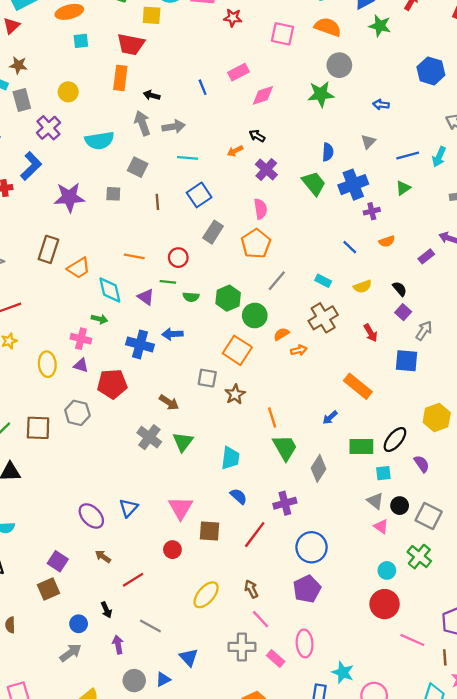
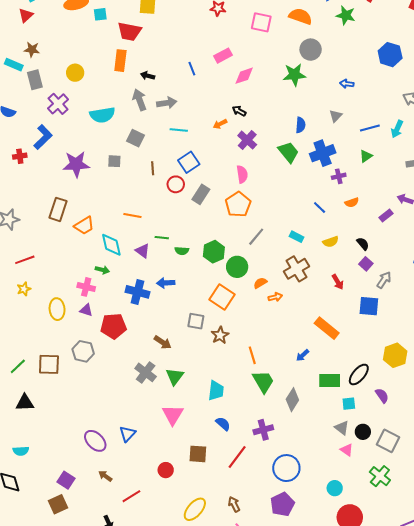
cyan square: (81, 41) -> (100, 14), moved
red circle: (178, 258) -> (176, 184), moved
pink triangle: (181, 508) -> (173, 415), moved
cyan circle: (387, 570) -> (335, 488), moved

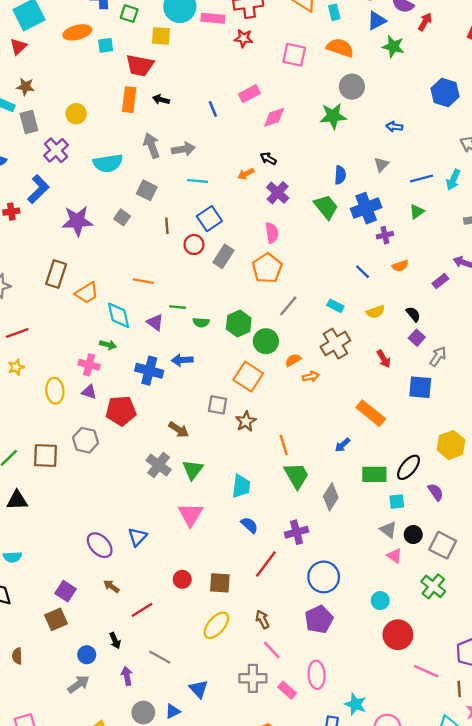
black arrow: (148, 76) -> (161, 100), moved
gray square: (114, 161) -> (122, 217), turned 32
brown square: (198, 454) -> (220, 583), moved

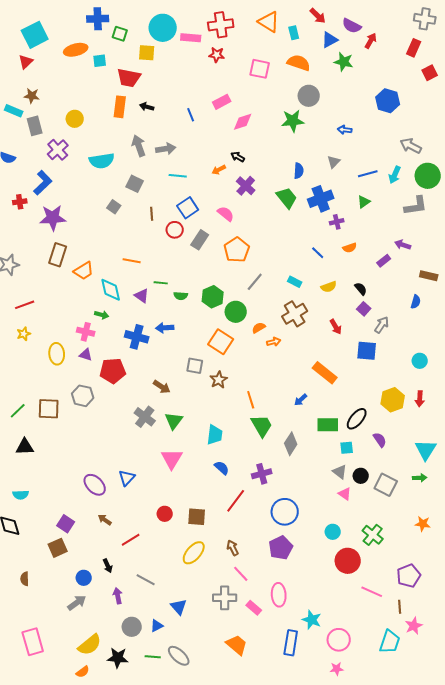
purple star: (77, 221) -> (53, 218), moved
pink semicircle: (272, 233) -> (226, 214), moved, turned -42
green cross: (433, 586) -> (373, 535), moved

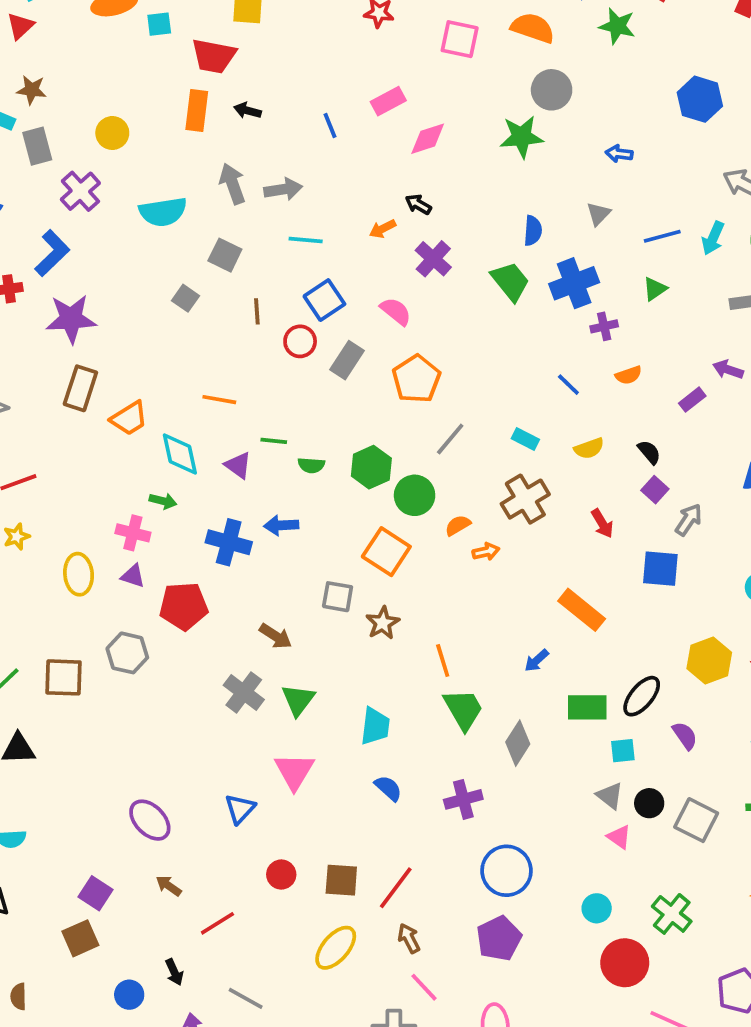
blue triangle: (127, 478) -> (240, 809), moved
red line: (236, 501) -> (396, 888), moved

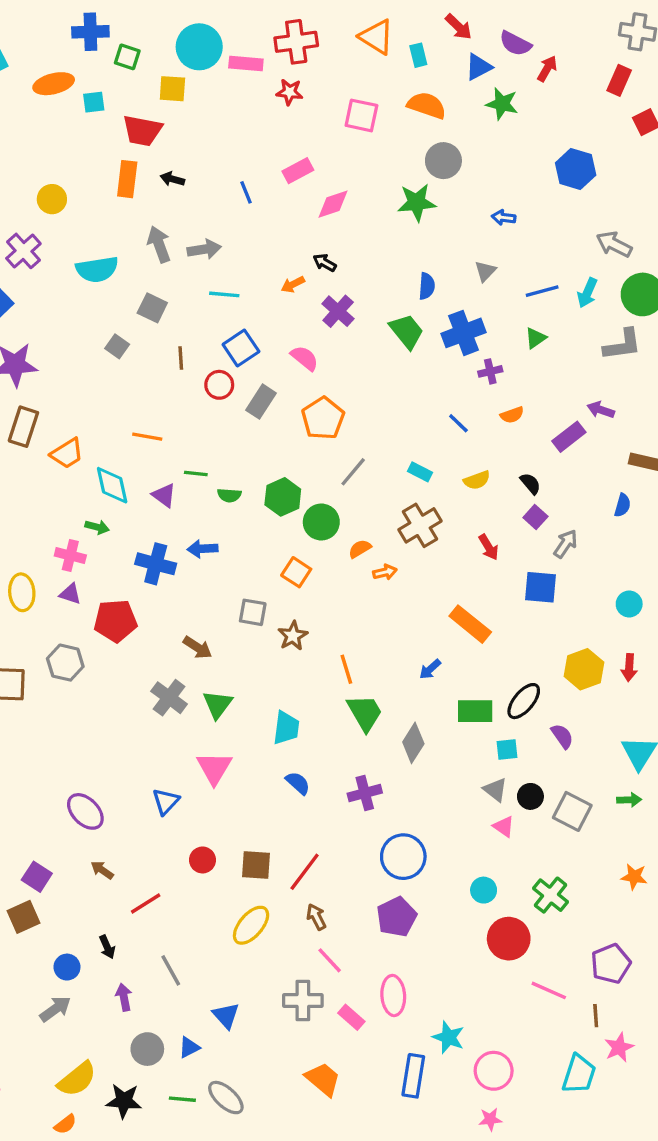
purple rectangle: (692, 400) -> (569, 437), size x1.4
orange square: (386, 552) -> (296, 572), size x0.7
gray line: (246, 998) -> (171, 970), turned 32

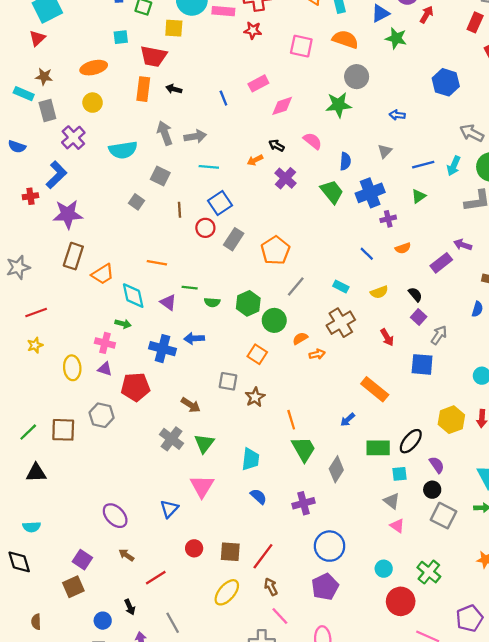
orange ellipse: (54, 84) -> (94, 68), moved
pink semicircle: (305, 358) -> (313, 141), moved
black circle: (530, 796) -> (432, 490), moved

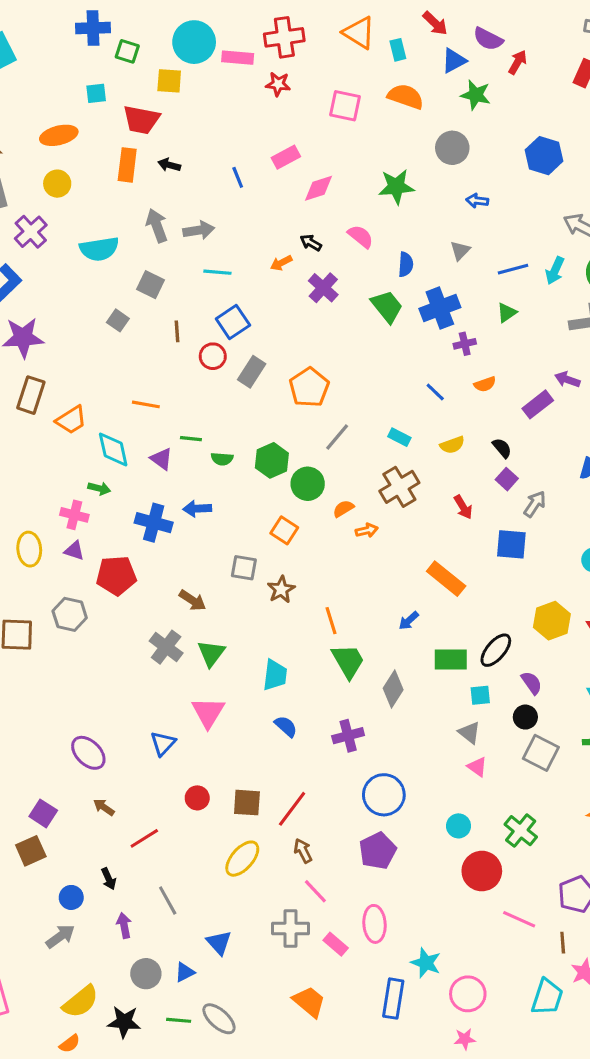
gray circle: (357, 77) -> (452, 148), moved

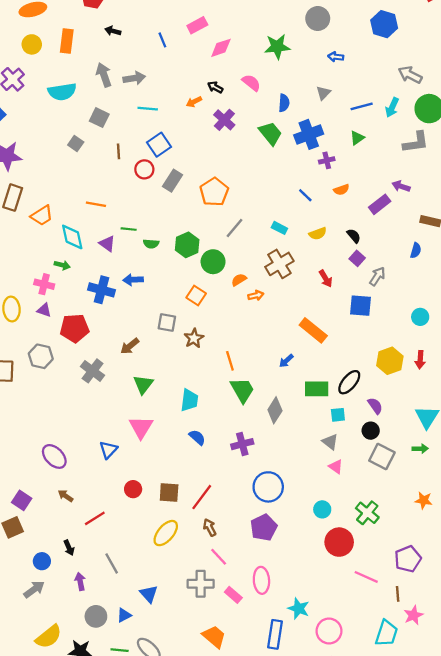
orange rectangle: (127, 165) -> (67, 41), moved
brown arrow: (193, 600) -> (130, 346), turned 108
gray cross: (166, 647) -> (93, 371), moved

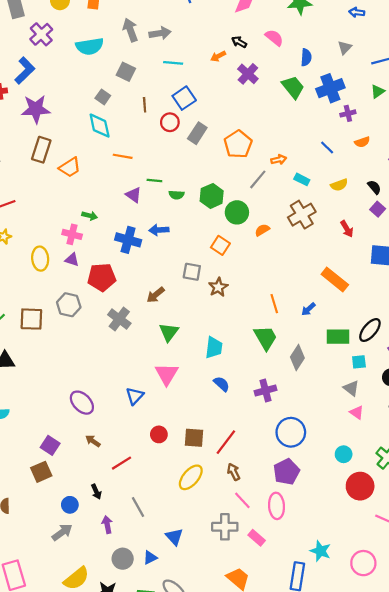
cyan diamond: (72, 237) -> (100, 126), moved
orange arrow: (256, 295) -> (279, 160), moved
orange line: (230, 361) -> (274, 304), moved
pink ellipse: (261, 580) -> (276, 506), moved
pink circle: (329, 631) -> (363, 563), moved

